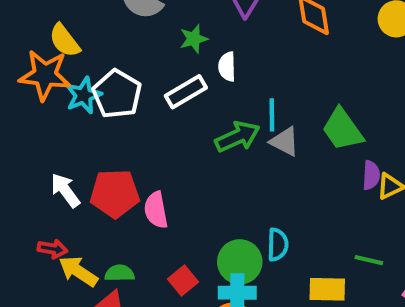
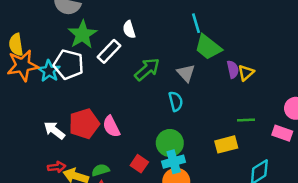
green star: (194, 39) -> (82, 34), moved, size x1.6
yellow semicircle: (65, 41) -> (16, 45), moved, turned 45
cyan line: (272, 115) -> (196, 23), moved
gray triangle: (285, 142) -> (186, 73), moved, turned 36
cyan semicircle: (278, 245) -> (176, 101), moved

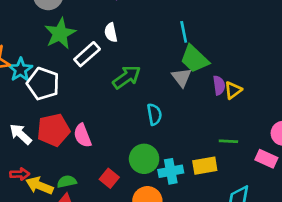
white pentagon: (69, 64) -> (43, 84), moved
gray triangle: (186, 73) -> (182, 77), moved
cyan cross: (174, 162) -> (171, 171), moved

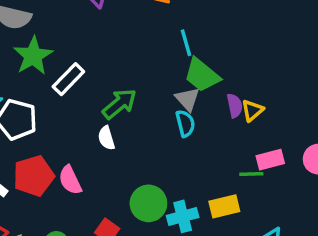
white semicircle: (111, 33) -> (106, 138), moved
cyan semicircle: (154, 114) -> (185, 123), moved
pink rectangle: (266, 159) -> (270, 160), moved, turned -35

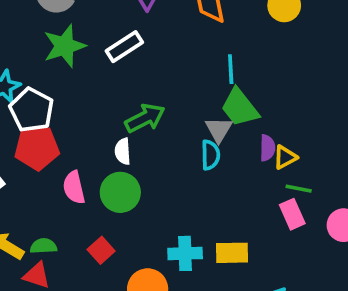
white rectangle: (68, 79) -> (124, 47), moved
pink rectangle: (270, 160) -> (292, 214), turned 68
green line: (251, 174) -> (299, 189), moved
red pentagon: (34, 176) -> (37, 148), moved
green circle: (148, 203) -> (120, 192), moved

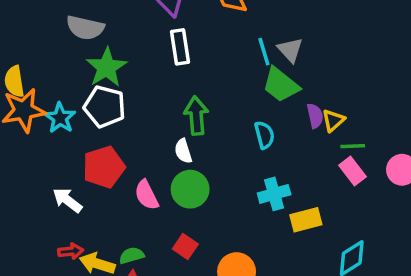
white rectangle: (124, 47) -> (180, 47), moved, turned -52
white pentagon: (32, 110) -> (105, 107), moved
green arrow: (145, 118) -> (196, 116), turned -54
gray triangle: (219, 130) -> (290, 50), moved
cyan cross: (185, 253) -> (274, 194), moved

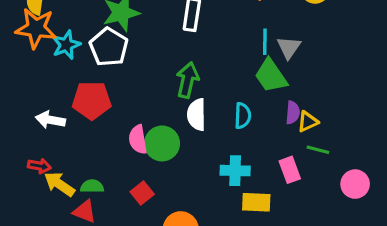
white semicircle: (183, 151) -> (197, 115), moved, size x1.4
pink rectangle: (353, 171) -> (290, 170), moved
pink semicircle: (147, 195) -> (138, 139), moved
white arrow: (67, 200) -> (50, 120), turned -44

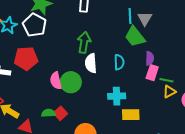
yellow triangle: (308, 122) -> (169, 92), moved
pink rectangle: (290, 170) -> (152, 73), moved, turned 42
green semicircle: (92, 186) -> (48, 113), moved

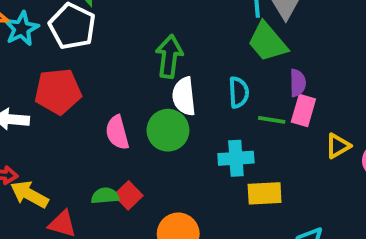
green line: (167, 80) -> (272, 120), moved
green circle: (71, 82) -> (168, 130), moved

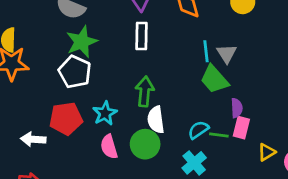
cyan star: (22, 29) -> (105, 113), moved
cyan semicircle: (239, 92) -> (198, 130), moved, turned -120
cyan cross: (236, 158) -> (194, 163), turned -35

